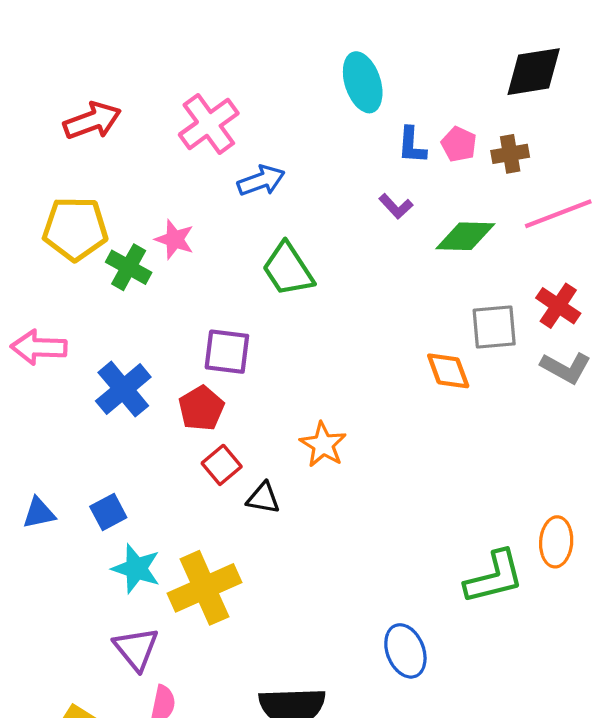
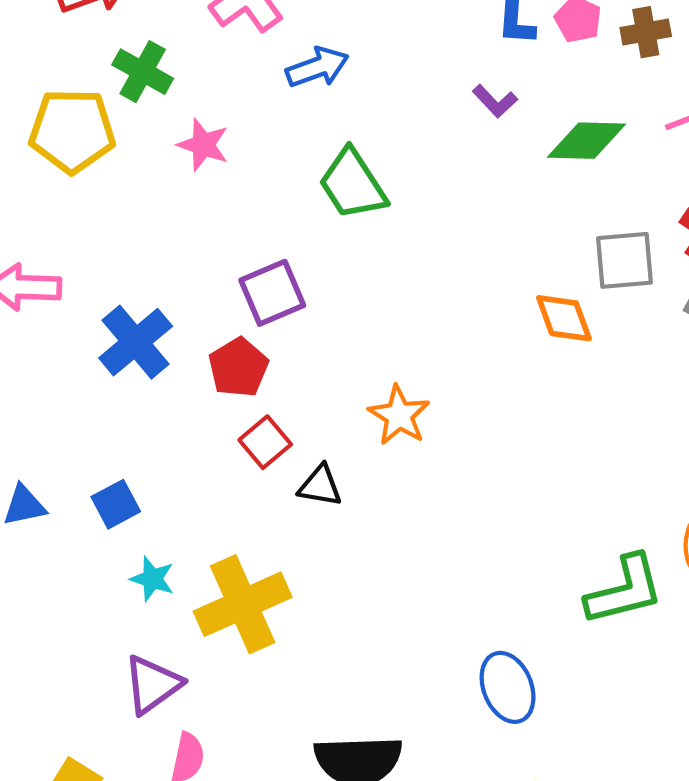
green cross: (129, 267) -> (143, 72), moved
purple square: (227, 352) -> (272, 293), turned -30
cyan star: (136, 569) -> (152, 579), size x0.7
purple triangle: (136, 649) -> (152, 685), turned 33

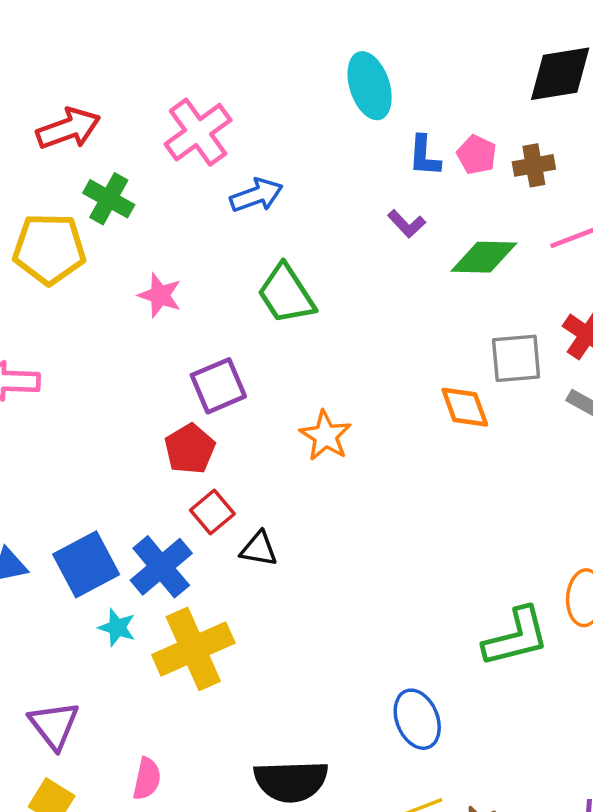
pink star: (203, 145) -> (160, 295), moved
blue cross: (136, 342) -> (161, 567), moved
orange star: (399, 415) -> (326, 436), moved
blue square: (116, 504) -> (86, 564), size x1.6
purple triangle: (152, 685) -> (54, 725), moved, turned -32

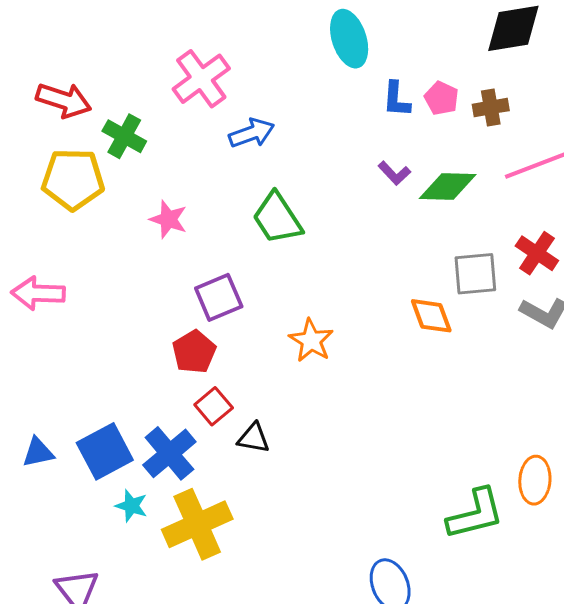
red arrow: (68, 129) -> (64, 100), moved, turned 38
purple L-shape: (406, 224) -> (394, 173), moved

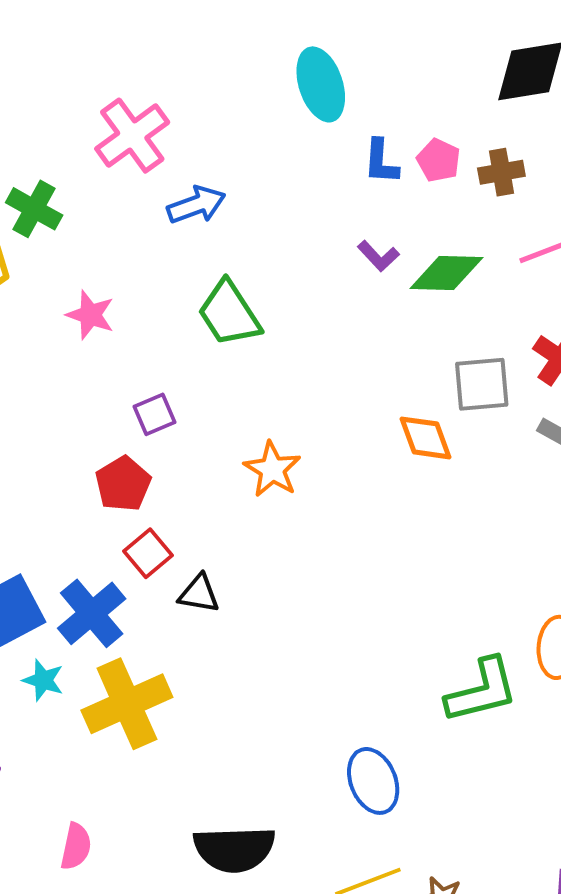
purple square: (219, 297) -> (154, 414), size x0.7

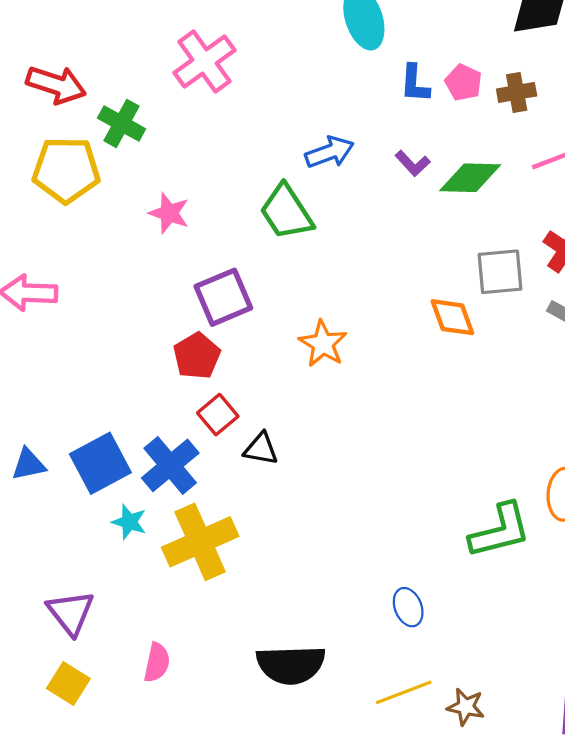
blue arrow: (196, 205) -> (330, 152), moved
purple square: (154, 414) -> (223, 297), size x1.6
blue ellipse: (373, 781) -> (408, 607), size x0.7

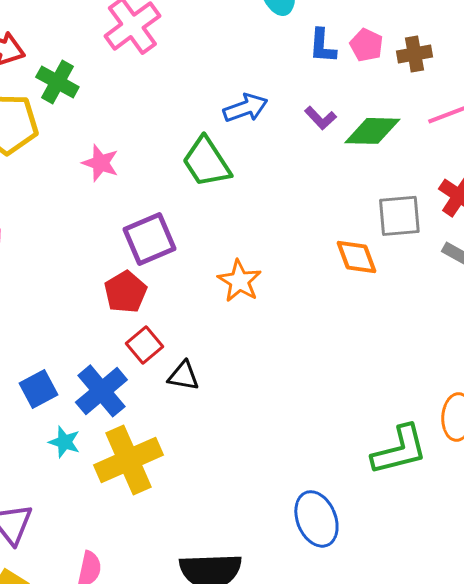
blue square: (100, 463) -> (38, 389), size x0.7
blue ellipse: (408, 607) -> (316, 519), size x1.6

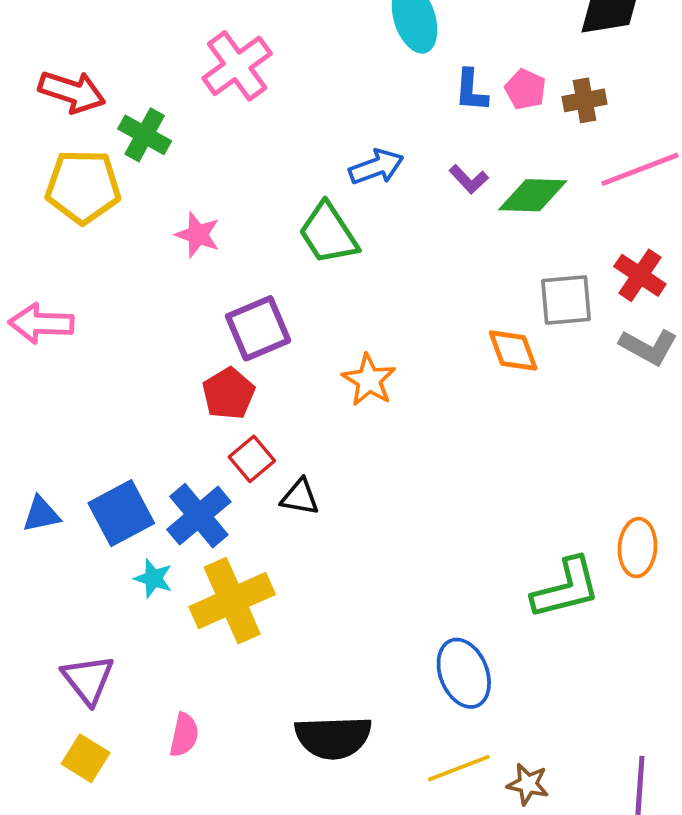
blue square: (38, 389) -> (121, 513), size x1.4

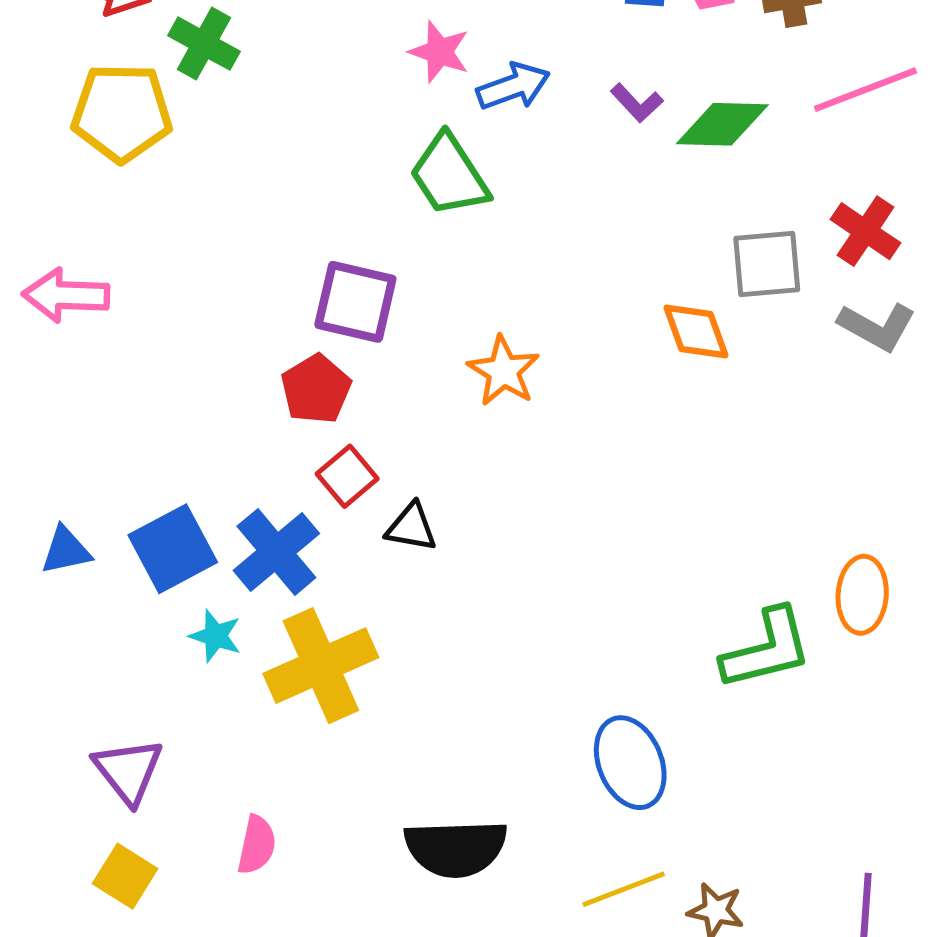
pink star: (198, 235) -> (439, 52), moved
purple square: (258, 328) -> (355, 302), turned 36

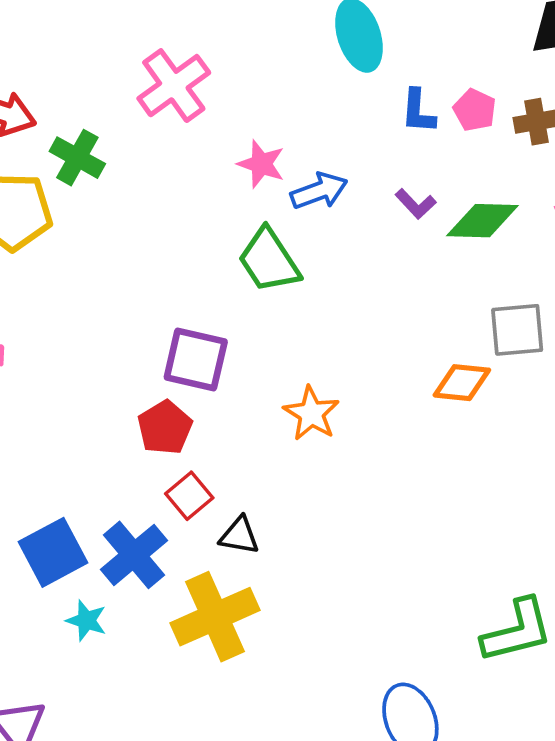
orange diamond: (696, 332) -> (462, 383), turned -64
yellow cross: (321, 666) -> (215, 617), moved

